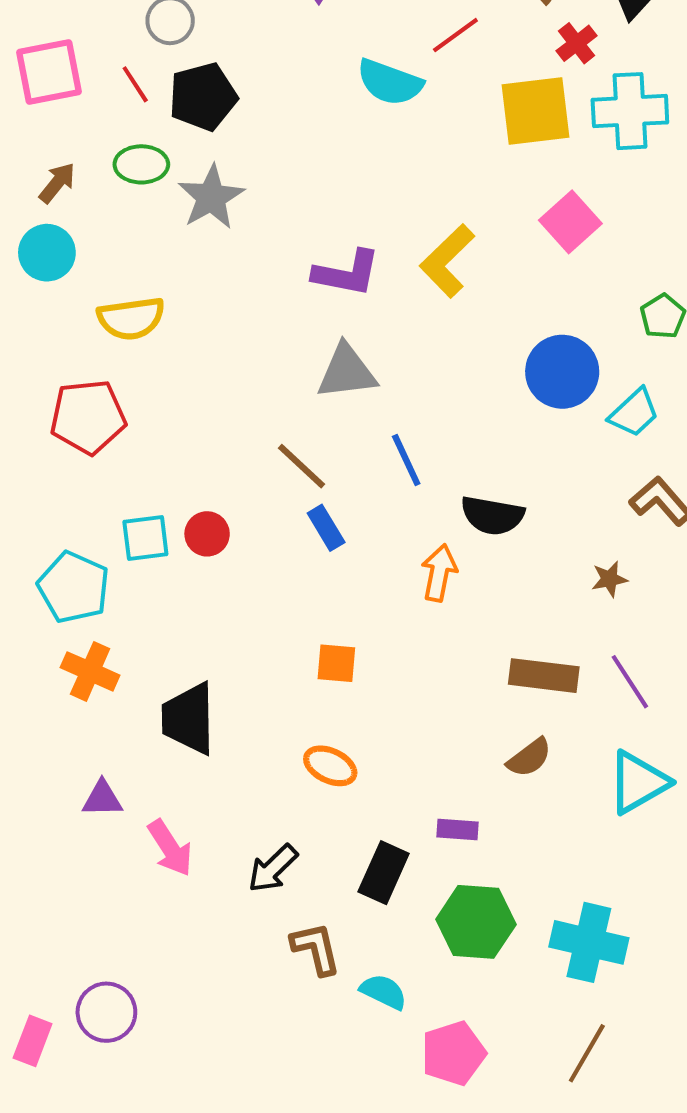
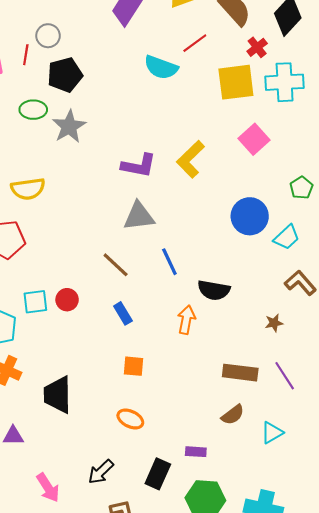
red line: (135, 84) -> (26, 55), moved, turned 42
blue rectangle: (326, 528) -> (123, 313), moved
cyan triangle: (638, 782) -> (272, 433), moved, size x0.7
pink arrow: (170, 848) -> (48, 488), moved

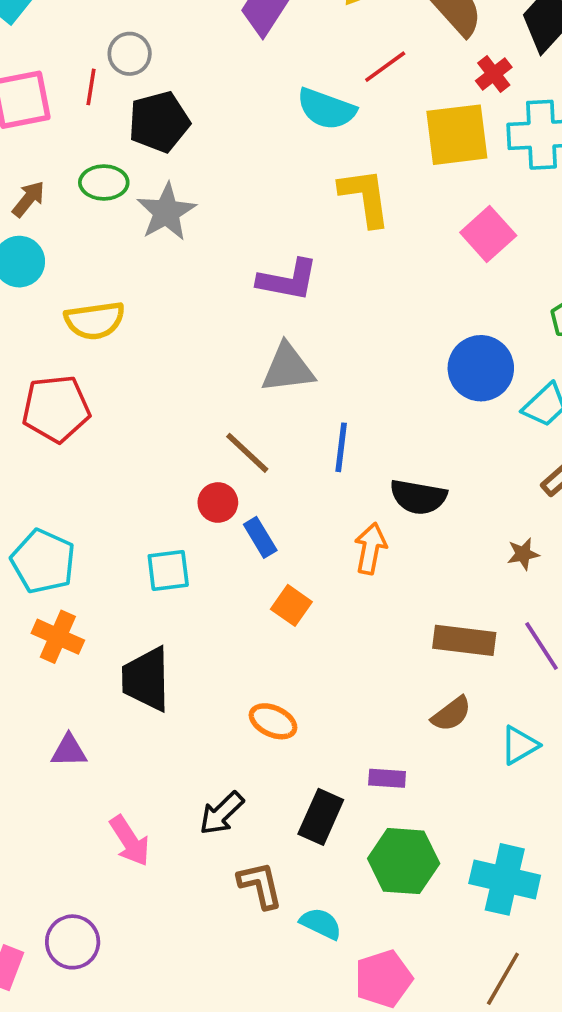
yellow L-shape: (191, 159) -> (365, 197), moved, turned 126
blue line: (169, 262) -> (341, 447), turned 32
red circle: (67, 300) -> (218, 502), moved
cyan square: (35, 302) -> (168, 571), moved
orange square: (134, 366) -> (291, 605), moved, turned 30

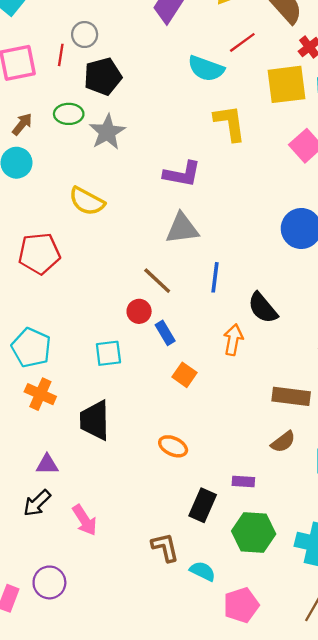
yellow semicircle: (95, 320) -> (87, 201), moved, turned 36
black semicircle: (418, 497) -> (263, 308), turned 40
black arrow: (222, 813) -> (37, 503), moved

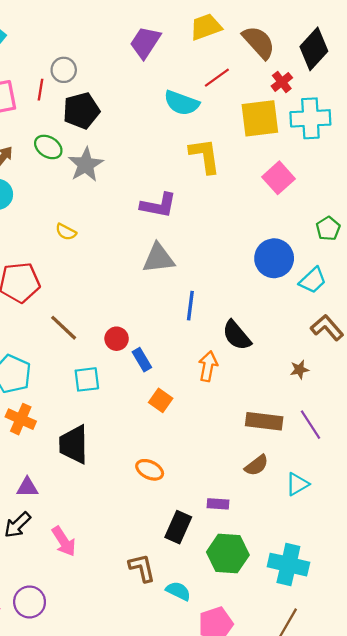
green ellipse: (69, 114) -> (48, 147), turned 32
yellow semicircle: (87, 201) -> (66, 232), size x0.6
brown line: (157, 281) -> (64, 328), moved

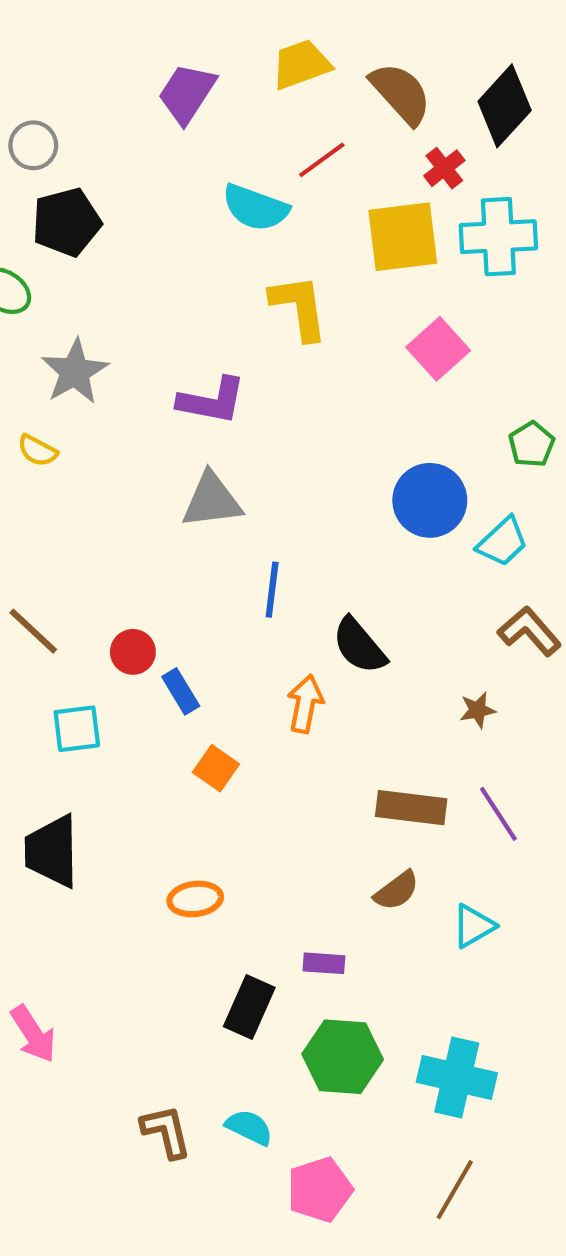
gray star: (86, 165) -> (75, 372), moved
orange ellipse: (150, 470) -> (195, 899), turned -32
brown L-shape: (142, 568) -> (166, 1132), moved

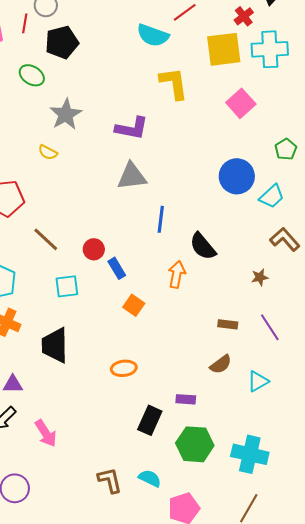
brown rectangle: (411, 808) -> (228, 324), size x0.6

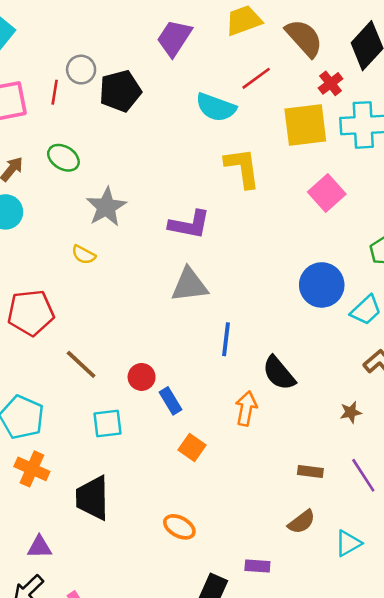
black pentagon: (62, 42) -> (120, 91), moved
orange ellipse: (124, 368) -> (179, 527), turned 35

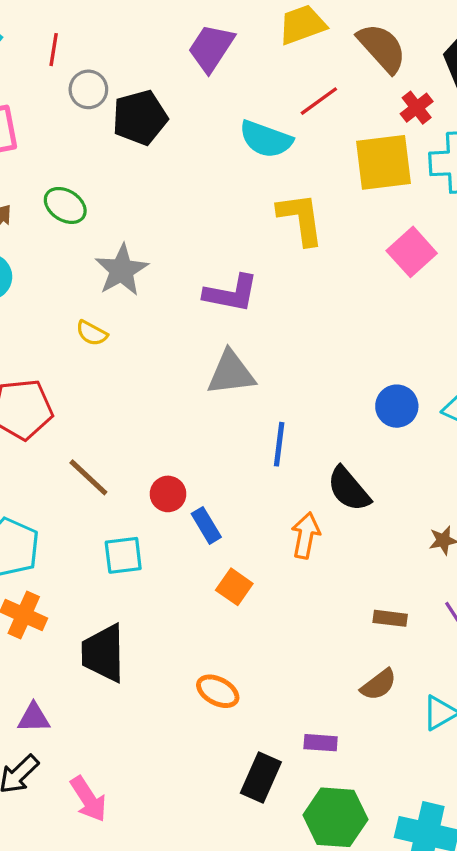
red line: (55, 92) -> (54, 50), moved
blue circle: (322, 285) -> (397, 406), moved, size x0.7

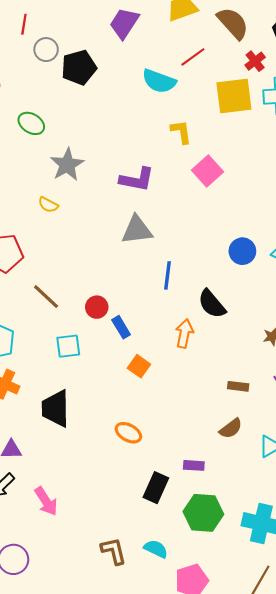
yellow L-shape: (301, 219) -> (181, 132), size x0.7
pink square: (412, 252) -> (208, 171), moved

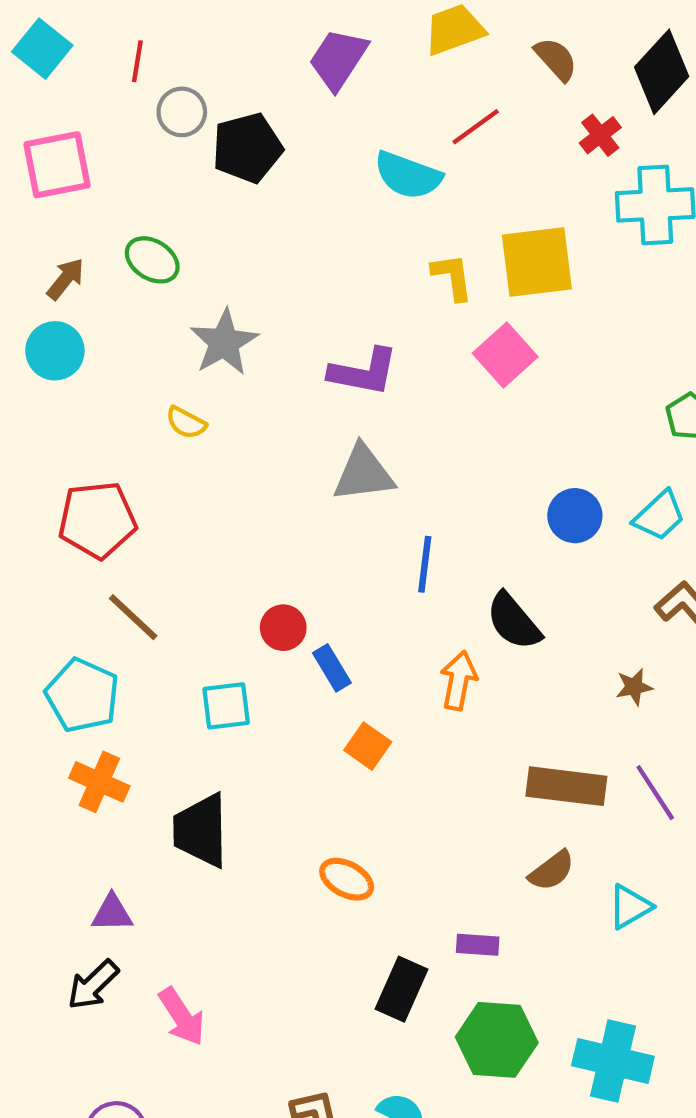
brown semicircle: (233, 23) -> (556, 59), size x0.7
yellow square: (234, 96) -> (537, 262), moved
brown line: (46, 297) -> (133, 617), moved
brown rectangle: (238, 386) -> (566, 786), size x1.8

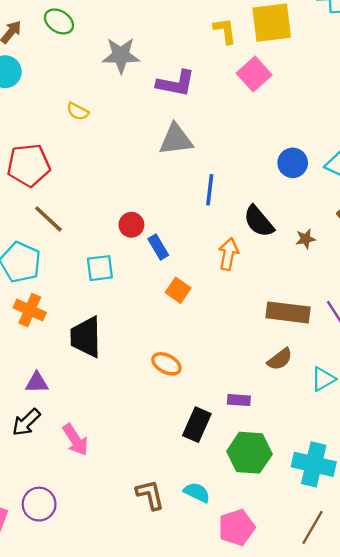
gray star: (224, 342) -> (121, 55), moved, turned 30
brown star: (634, 687) -> (306, 239), moved

